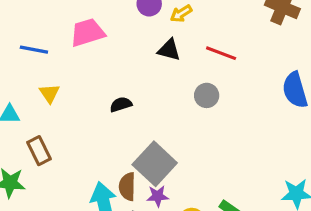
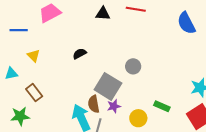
gray circle: (207, 95) -> (133, 66), moved

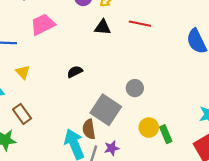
purple star: (114, 106) -> (112, 148), moved
green rectangle: (162, 106) -> (166, 134), turned 42
yellow circle: (138, 118) -> (149, 128), moved

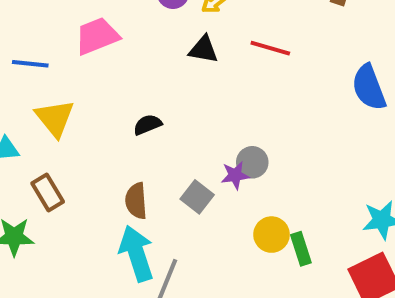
yellow triangle: (23, 72) -> (55, 118), size x1.5
gray square: (106, 110) -> (197, 197), size x0.6
brown semicircle: (89, 129) -> (136, 201), moved
purple star: (112, 148) -> (235, 175), moved

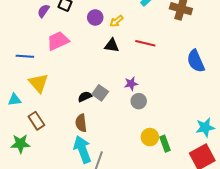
black semicircle: (148, 125) -> (85, 97), moved
purple star: (235, 175) -> (131, 84), moved
gray square: (197, 197) -> (100, 93), moved

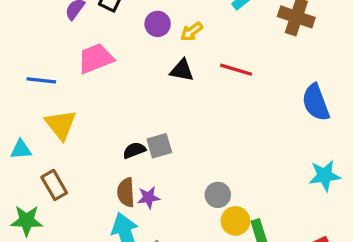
purple star: (131, 84) -> (149, 198), moved
gray square: (100, 93) -> (159, 146), turned 35
gray circle: (139, 101) -> (218, 195), moved
cyan star: (205, 127) -> (325, 175), moved

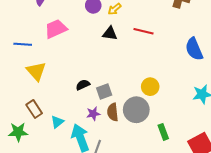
gray square: (159, 146) -> (104, 91), moved
cyan triangle: (21, 149) -> (57, 122), moved, turned -32
brown semicircle: (126, 192) -> (113, 112), moved
gray circle: (218, 195) -> (136, 110), size x1.6
yellow circle: (235, 221) -> (150, 87), moved

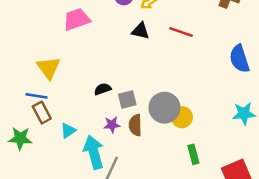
blue line: (23, 44) -> (36, 96), moved
yellow circle: (150, 87) -> (182, 117), moved
gray circle: (136, 110) -> (164, 108), moved

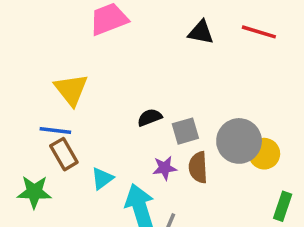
green rectangle: (193, 154) -> (283, 206), turned 36

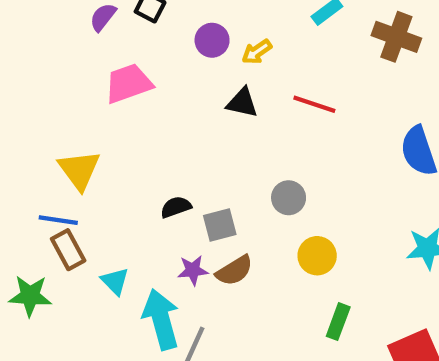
gray circle: (239, 141) -> (289, 198), moved, size x0.6
brown semicircle: (198, 167) -> (234, 271), turned -120
cyan triangle: (102, 178) -> (115, 281), turned -40

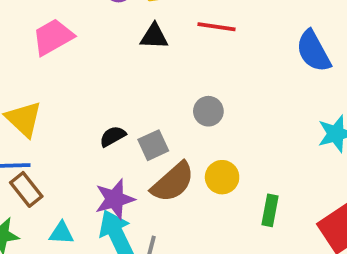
yellow circle: (317, 256) -> (222, 177), moved
purple star: (193, 270) -> (115, 199), moved, size x1.5
brown semicircle: (234, 271) -> (173, 182), size x1.4
cyan triangle: (115, 281) -> (61, 233), moved, turned -32

